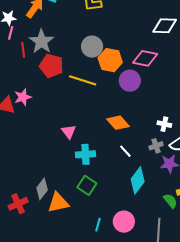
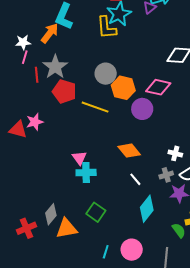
cyan cross: (85, 154) -> (86, 173), moved

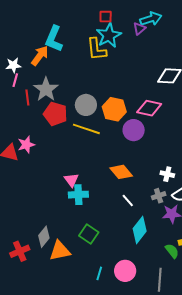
gray circle: (106, 74) -> (86, 105), moved

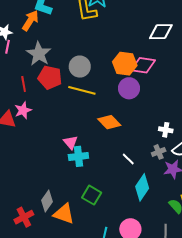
red line: (27, 98) -> (24, 84), moved
orange hexagon: (114, 109) -> (125, 64), moved
orange diamond: (121, 172) -> (109, 122), moved
orange triangle: (60, 251) -> (64, 214), turned 35

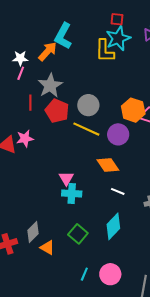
red line: (24, 84) -> (30, 103), moved
purple circle: (129, 88) -> (118, 134), moved
white line: (128, 159) -> (118, 191), moved, turned -32
cyan diamond: (142, 187) -> (113, 226), moved
orange triangle: (64, 214) -> (47, 248), size x0.7

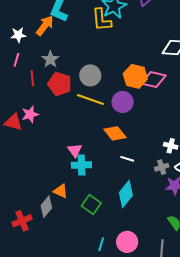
pink line: (21, 73) -> (16, 60), moved
gray star: (50, 86) -> (50, 59), size x0.7
orange triangle: (47, 248) -> (61, 191), moved

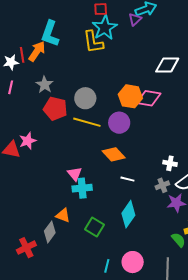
red line: (32, 78) -> (22, 55), moved

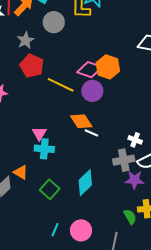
gray circle: (85, 98) -> (54, 22), moved
pink diamond: (149, 98) -> (90, 70), moved
white line: (127, 179) -> (91, 133), moved
gray cross: (162, 185) -> (124, 160), size x1.5

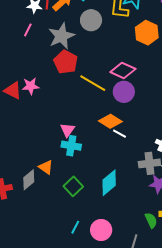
gray star: (25, 40) -> (61, 36), size x1.5
orange hexagon: (108, 67) -> (147, 33), moved
orange diamond: (81, 121) -> (110, 121), turned -30

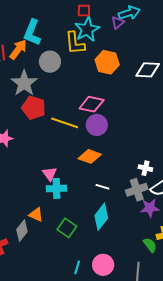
white line: (120, 134) -> (102, 187), moved

